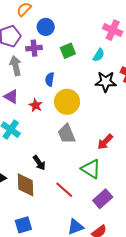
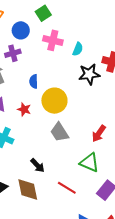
pink cross: (113, 30) -> (53, 40), moved
green square: (68, 51) -> (43, 13), moved

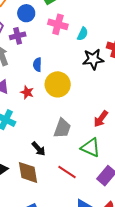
gray trapezoid: (59, 132) -> (62, 128), moved, turned -130

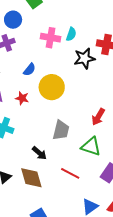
pink cross: (58, 24) -> (51, 38), moved
blue semicircle: (37, 65) -> (29, 70), turned -136

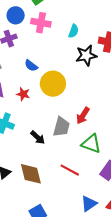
pink cross: (51, 38) -> (41, 23), moved
blue semicircle: (29, 70) -> (31, 66), turned 88
red arrow: (98, 117) -> (83, 116), moved
black arrow: (39, 153) -> (38, 137), moved

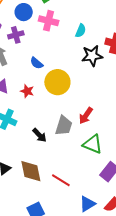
red line: (70, 170) -> (61, 180), moved

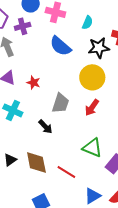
blue semicircle: (37, 63) -> (60, 46), moved, size x1.6
yellow circle: (57, 82) -> (92, 77), moved
gray trapezoid: (64, 126) -> (60, 103), moved
green triangle: (93, 144) -> (92, 148), moved

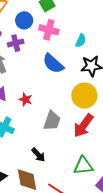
red arrow: (92, 108) -> (83, 126), size x1.4
black arrow: (45, 127) -> (38, 155), moved
green triangle: (92, 148) -> (83, 166), turned -30

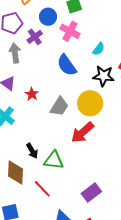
purple cross: (16, 43) -> (35, 37), turned -35
gray trapezoid: (52, 121) -> (59, 107), moved
green triangle: (83, 166) -> (54, 160), moved

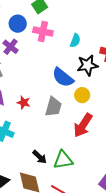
blue semicircle: (67, 65) -> (63, 77), moved
yellow circle: (90, 103) -> (82, 95), size x0.6

